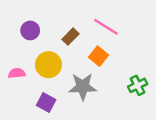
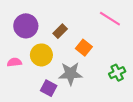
pink line: (106, 27) -> (110, 19), moved
purple circle: (30, 30) -> (26, 26), size x1.5
purple square: (46, 103) -> (49, 88), moved

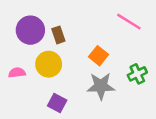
brown rectangle: (60, 31) -> (58, 35), moved, turned -64
green cross: (117, 73) -> (137, 74), moved
gray star: (70, 74) -> (101, 86), moved

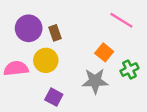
orange square: (98, 56) -> (104, 52), moved
pink semicircle: (17, 73) -> (16, 68), size x1.5

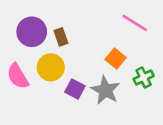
pink semicircle: (16, 68) -> (18, 76), turned -115
gray star: (95, 81) -> (105, 90), turned 30
purple square: (54, 97) -> (75, 89), moved

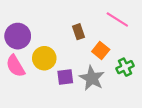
purple circle: (32, 32) -> (18, 36), moved
brown rectangle: (61, 37) -> (79, 32), moved
purple square: (75, 89) -> (65, 77), turned -35

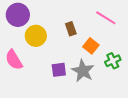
purple circle: (18, 36) -> (18, 15), moved
yellow circle: (44, 58) -> (36, 36), moved

